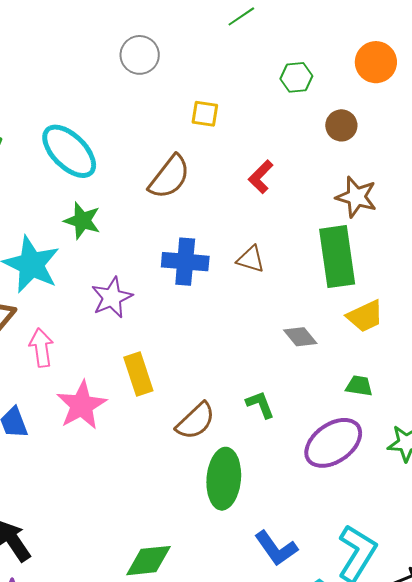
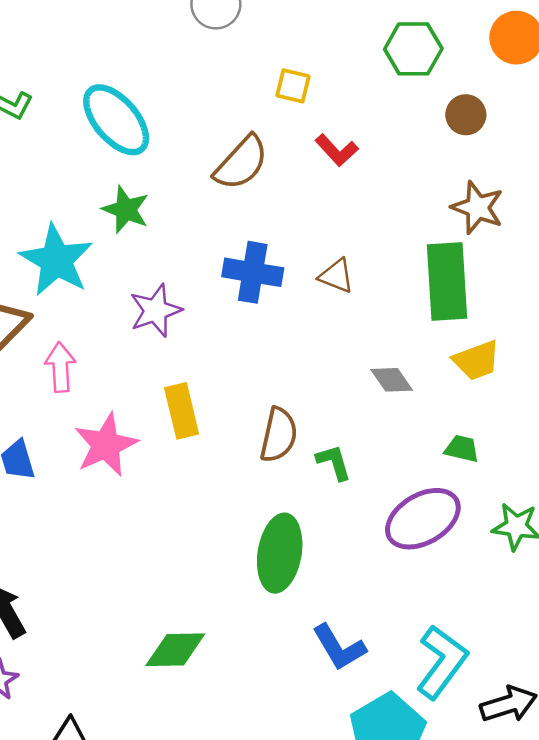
green hexagon: (296, 77) -> (413, 49), size x1.4
red L-shape: (261, 177) -> (337, 150), moved, turned -92
brown semicircle: (196, 421) -> (279, 435), moved, turned -39

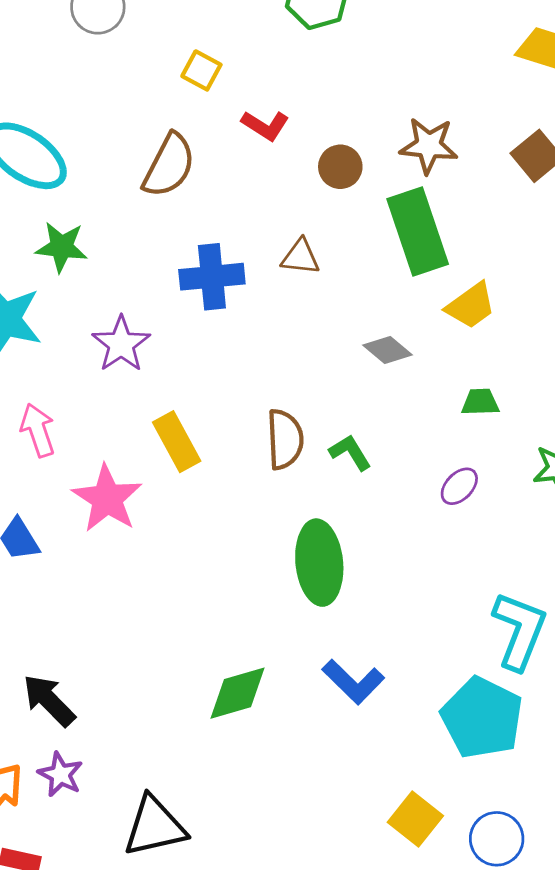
yellow square: (293, 86) -> (201, 70), turned 30
brown circle: (466, 115) -> (340, 167), moved
purple ellipse: (423, 519) -> (459, 486), size x0.5
blue L-shape: (339, 647) -> (353, 682), moved

